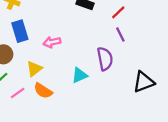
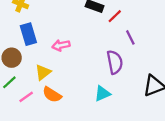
red line: (118, 12) -> (115, 16), moved
cyan triangle: (80, 75) -> (102, 94), moved

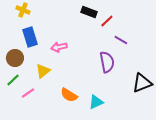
purple line: (130, 37) -> (121, 40), turned -32
cyan triangle: (102, 94) -> (96, 102), moved
orange semicircle: (52, 95) -> (69, 95), moved

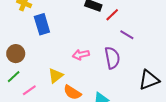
blue rectangle: (30, 37) -> (42, 24), moved
pink arrow: (59, 47) -> (81, 55), moved
yellow triangle: (43, 71) -> (56, 76), moved

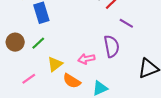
pink arrow: (81, 55) -> (86, 59), moved
green line: (14, 77) -> (38, 43), moved

